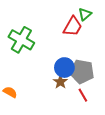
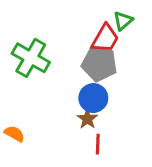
gray pentagon: (82, 72) -> (99, 64), moved
red line: (83, 95) -> (98, 144), moved, turned 32

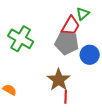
blue circle: (93, 98) -> (90, 55), moved
brown star: (87, 119) -> (59, 80), size x1.6

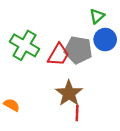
red trapezoid: (71, 26) -> (58, 55), moved
blue circle: (90, 55) -> (105, 40), moved

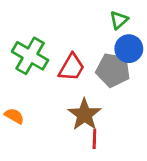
gray pentagon: (78, 50) -> (113, 70), moved
orange semicircle: (12, 105) -> (14, 116), moved

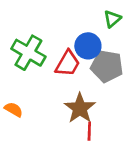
blue circle: (129, 49) -> (88, 46), moved

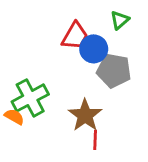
green cross: (28, 53) -> (30, 98), moved, turned 32
red trapezoid: (68, 63) -> (75, 36), moved

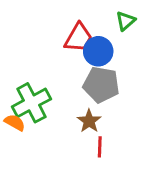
gray pentagon: (114, 71) -> (101, 85), moved
brown star: (85, 115) -> (89, 121), size x0.7

